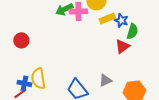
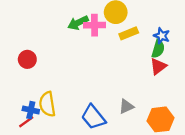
blue star: (121, 20) -> (162, 36), moved
red triangle: (122, 46) -> (158, 66), moved

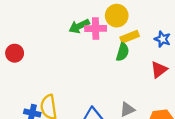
green semicircle: (158, 49) -> (123, 52), moved
red circle: (27, 59) -> (15, 53), moved

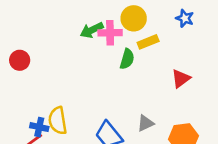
blue star: (162, 39) -> (185, 18), moved
green semicircle: (123, 52) -> (127, 59), moved

